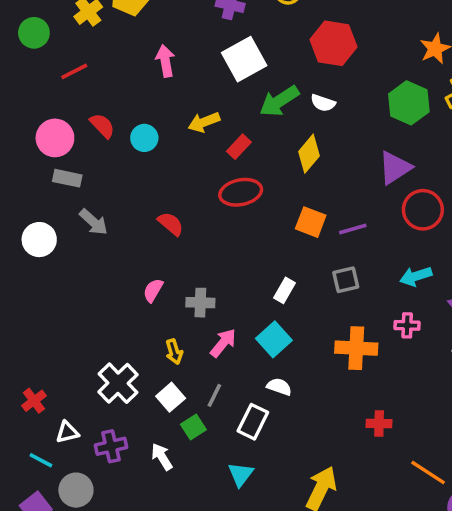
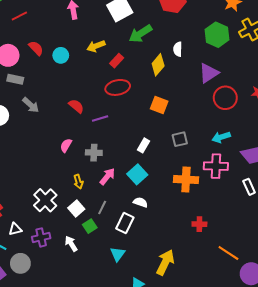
white semicircle: (323, 103) -> (178, 49), moved, turned 72
purple line: (353, 229) -> (100, 118), moved
pink cross: (407, 325) -> (216, 166), size x1.6

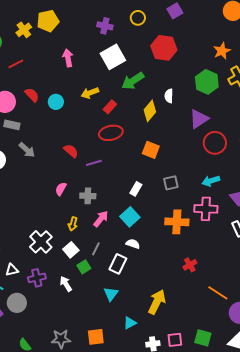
yellow arrow: (78, 182) -> (73, 224), turned 32
red cross: (199, 224) -> (190, 265), turned -32

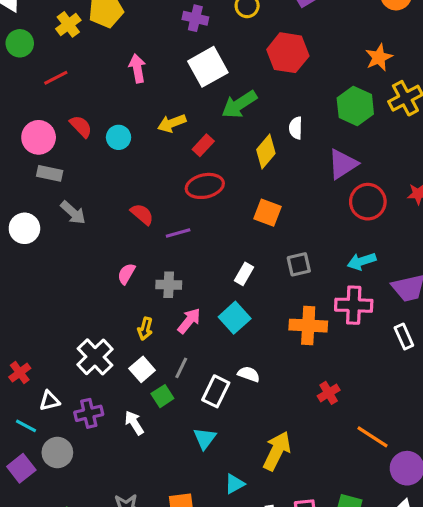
white semicircle: (133, 244) -> (249, 374), moved

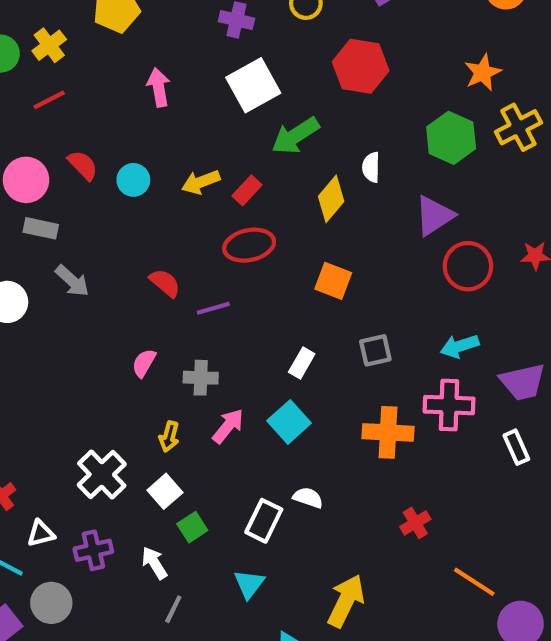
yellow cross: (68, 24) -> (49, 45), moved
yellow arrow: (172, 123) -> (201, 182), moved
gray line: (181, 368) -> (173, 609), moved

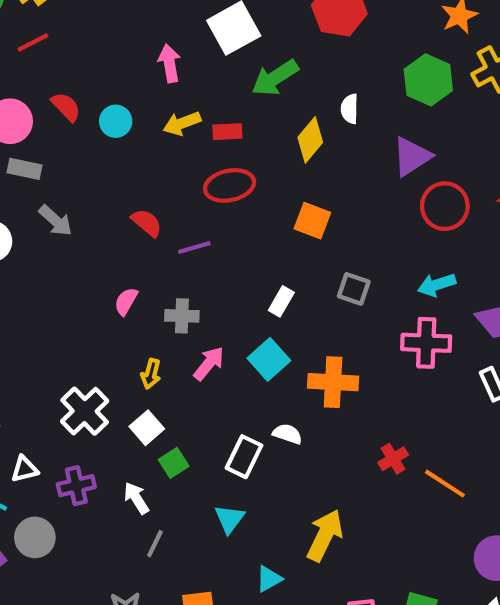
pink arrow: (159, 87) -> (169, 63), moved
red rectangle: (247, 190) -> (227, 132), turned 44
gray square: (375, 350) -> (354, 289), turned 32
orange cross: (388, 432) -> (333, 382), moved
orange line: (474, 582) -> (445, 484), moved

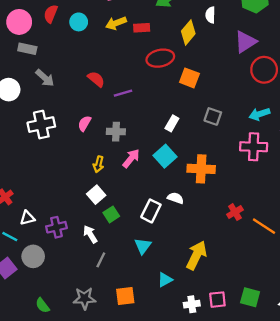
red semicircle: (66, 107) -> (51, 14), turned -114
red ellipse: (230, 185) -> (160, 58), moved
white cross: (85, 411) -> (41, 125), moved, turned 32

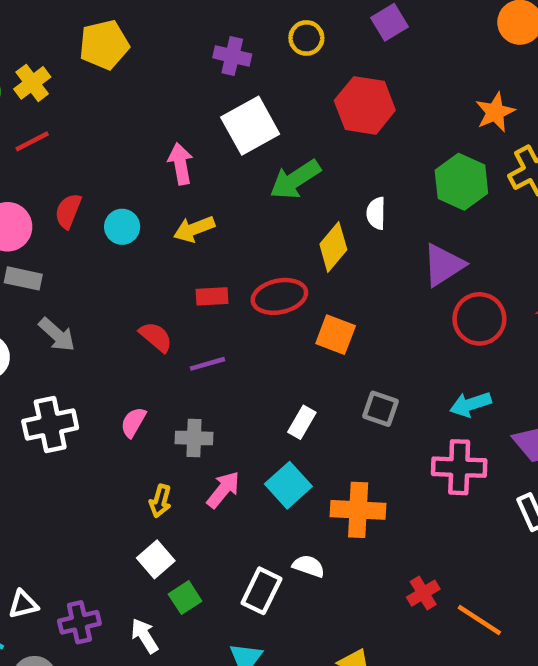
red rectangle: (142, 28) -> (212, 296), moved

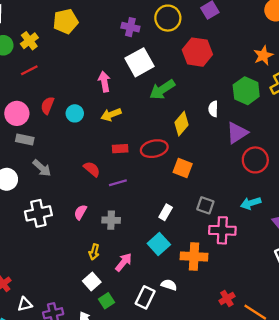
yellow circle: (306, 38) -> (168, 18), size x1.5
white semicircle: (376, 213) -> (213, 109), moved
pink cross: (459, 467) -> (222, 230), moved
pink arrow: (223, 490) -> (124, 262), moved

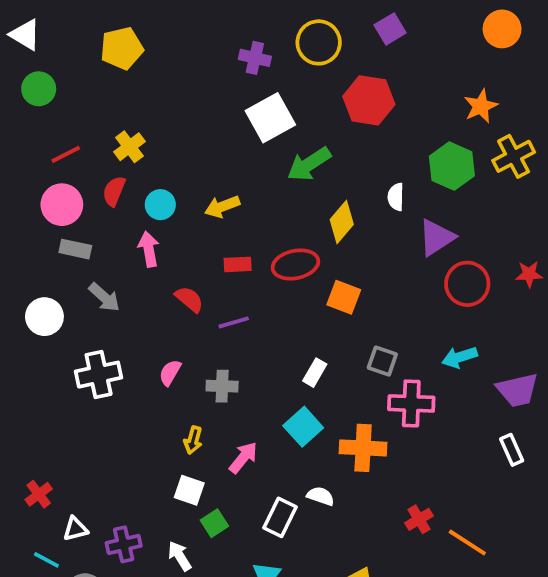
yellow pentagon: (66, 21) -> (122, 48), moved
yellow cross: (29, 41) -> (129, 147), moved
red line: (29, 70) -> (66, 154), moved
pink arrow: (104, 82) -> (149, 249), moved
white square: (92, 281) -> (189, 490), turned -30

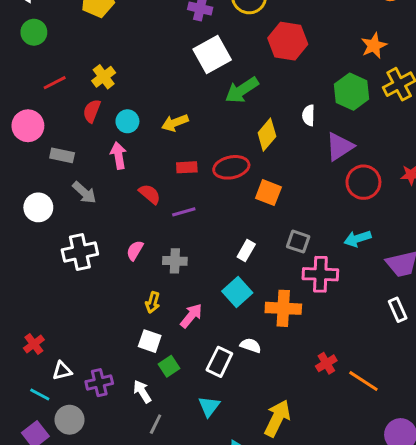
pink circle: (62, 205) -> (28, 126), moved

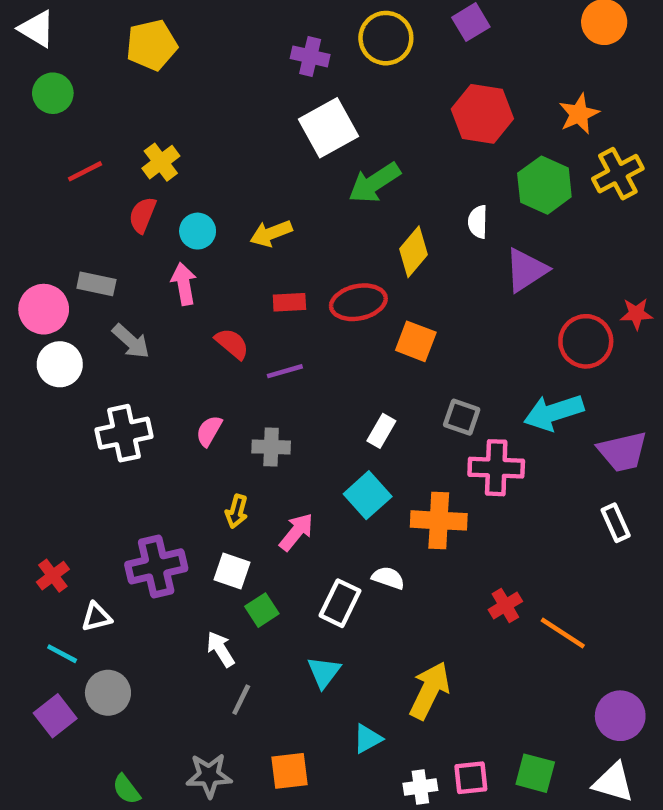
red hexagon: (288, 41) -> (482, 114), moved
pink circle: (28, 126) -> (44, 309), moved
red circle: (363, 182) -> (586, 341), moved
cyan arrow: (358, 239) -> (554, 413), size x1.4
purple cross: (99, 383) -> (156, 566), moved, size x1.4

